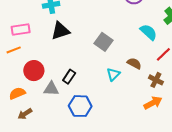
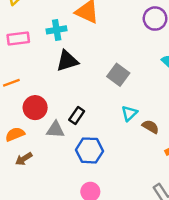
pink rectangle: (21, 30) -> (18, 39), moved
brown semicircle: (134, 63) -> (150, 127), moved

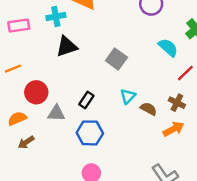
black rectangle: (77, 116) -> (86, 100), moved

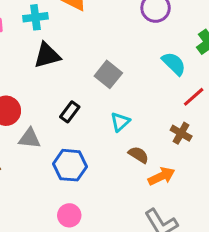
black rectangle: (86, 100) -> (70, 112), moved
brown semicircle: (149, 109) -> (138, 155), moved
orange arrow: (174, 129) -> (161, 176), moved

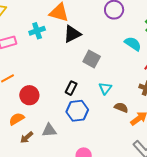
black triangle: (47, 55) -> (72, 34), moved
gray triangle: (30, 138) -> (49, 130), moved
blue hexagon: (70, 165) -> (77, 111), moved

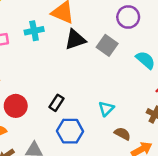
gray square: (92, 59) -> (107, 45), moved
black rectangle: (71, 88) -> (57, 103), moved

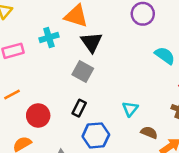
black triangle: (75, 40) -> (92, 42), turned -40
gray square: (107, 45) -> (83, 72), moved

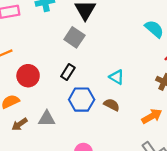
cyan triangle: (130, 109) -> (117, 77), turned -42
brown semicircle: (149, 132) -> (112, 105), moved

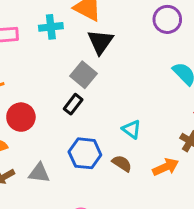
black rectangle: (68, 72) -> (73, 104), moved
orange arrow: (152, 116) -> (166, 167), moved

